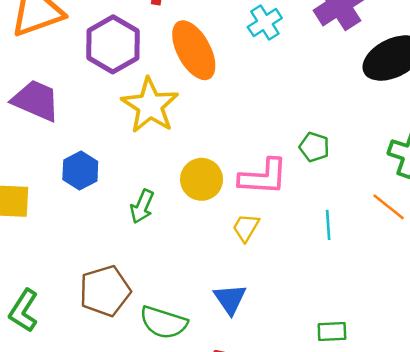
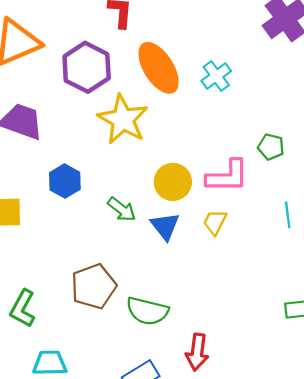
cyan cross: (265, 23) -> (216, 76), moved
green arrow: (142, 206) -> (122, 209), turned -72
blue triangle: (230, 299) -> (165, 226), moved

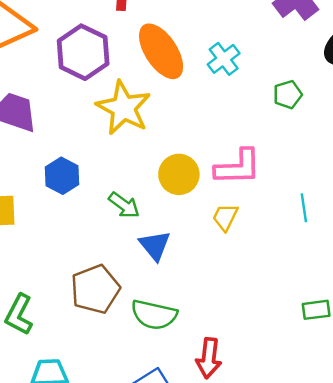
green pentagon: (271, 147) -> (288, 95), moved, turned -30
blue triangle: (165, 226) -> (155, 245), moved

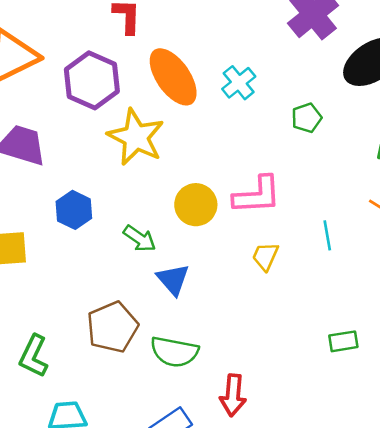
yellow trapezoid: (225, 217) -> (265, 256), moved

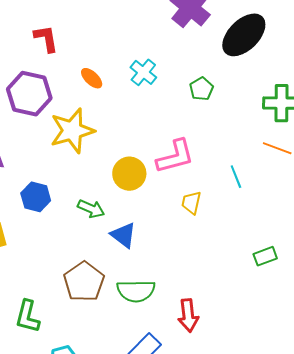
orange ellipse: (173, 77) -> (92, 78), size x0.5
yellow star: (136, 137) -> (72, 131), turned -30

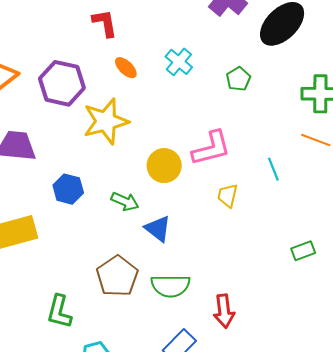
red L-shape: (46, 39) -> (105, 23), moved

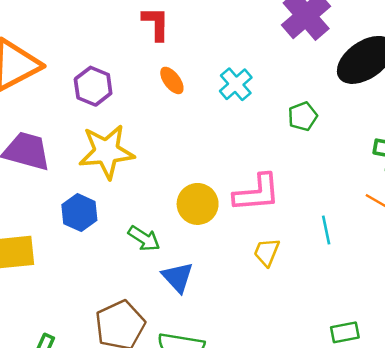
purple hexagon: (62, 83) -> (93, 86), size x0.7
yellow star: (106, 121) -> (106, 152), moved

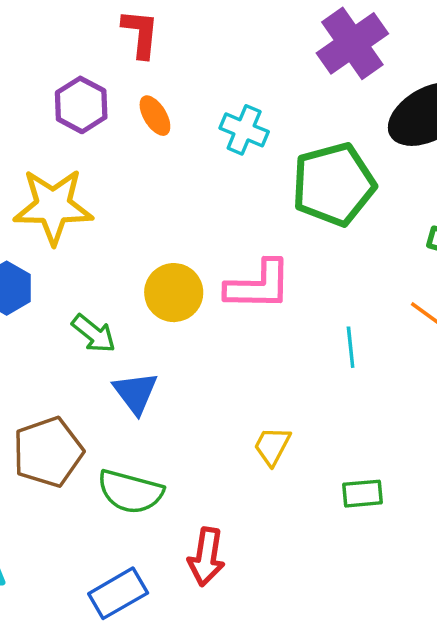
cyan cross: (236, 84) -> (244, 130), turned -32
purple hexagon: (93, 86) -> (81, 105), moved
green pentagon: (303, 116) -> (334, 184), size x2.0
yellow trapezoid: (267, 252) -> (272, 446), moved

